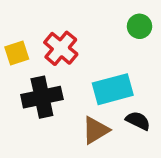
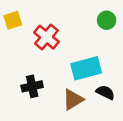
yellow square: (17, 53) -> (13, 20), moved
black cross: (42, 97) -> (32, 86), moved, size x0.7

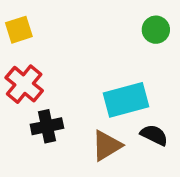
red cross: (46, 37) -> (24, 84), moved

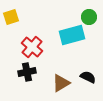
red cross: (24, 84) -> (32, 47), moved
cyan rectangle: (126, 100) -> (72, 35), moved

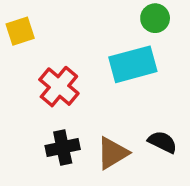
green circle: (89, 17) -> (155, 18), moved
black cross: (27, 72) -> (63, 148), moved

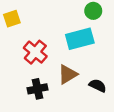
brown triangle: (113, 153) -> (68, 74), moved

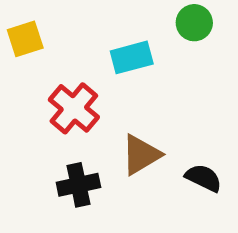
cyan rectangle: (80, 39) -> (132, 57), moved, size x0.7

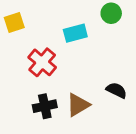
brown triangle: (141, 155) -> (78, 105), moved
black semicircle: (204, 178) -> (116, 90), moved

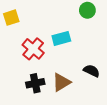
cyan rectangle: (75, 33) -> (61, 38), moved

